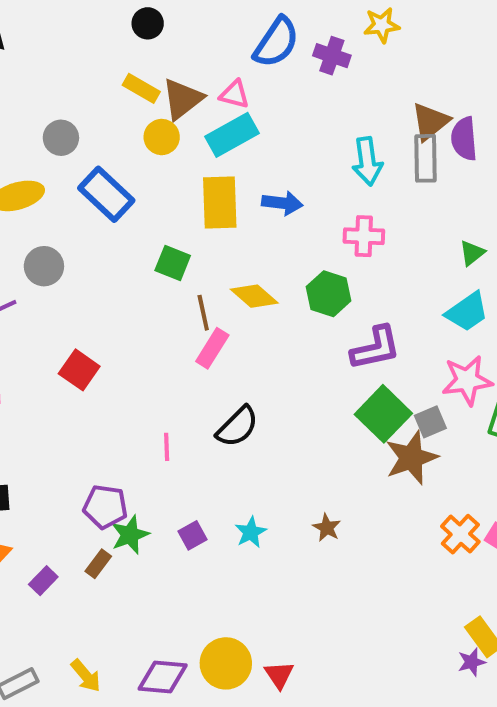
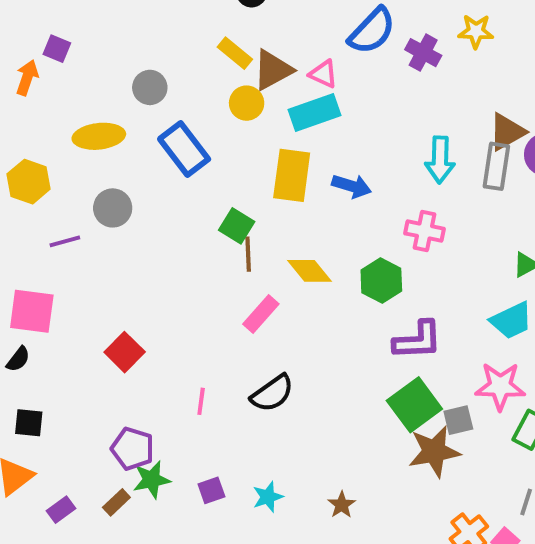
brown line: (203, 313) -> (248, 254), moved
red square: (79, 370) -> (125, 352), moved

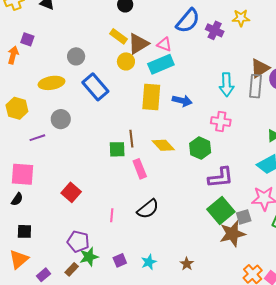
green square: (237, 226) -> (117, 149), moved, turned -30
pink rectangle: (261, 314) -> (140, 169), turned -60

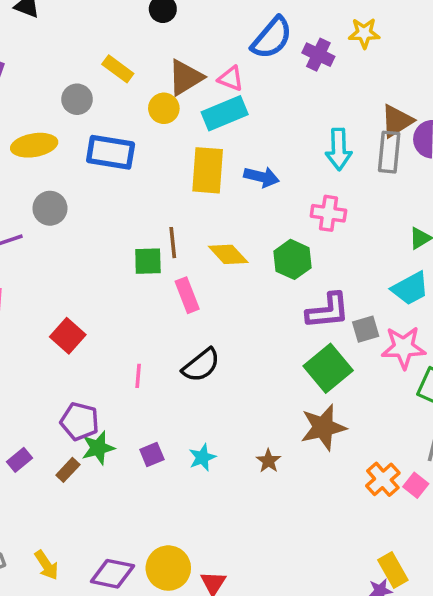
yellow rectangle: (118, 36) -> (118, 69), moved
blue rectangle: (95, 87) -> (111, 152), turned -40
gray square: (244, 217) -> (366, 329), moved
brown star: (232, 234) -> (323, 427), moved
purple rectangle: (43, 275) -> (19, 460), moved

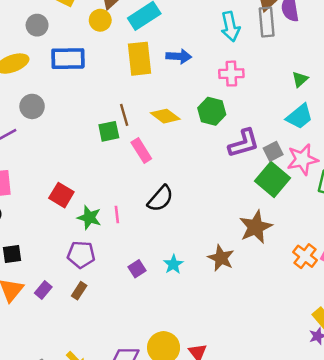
green square: (328, 368) -> (272, 180), moved
green star: (98, 448) -> (89, 218), moved, turned -30
brown star: (268, 461) -> (221, 258), size x1.5

